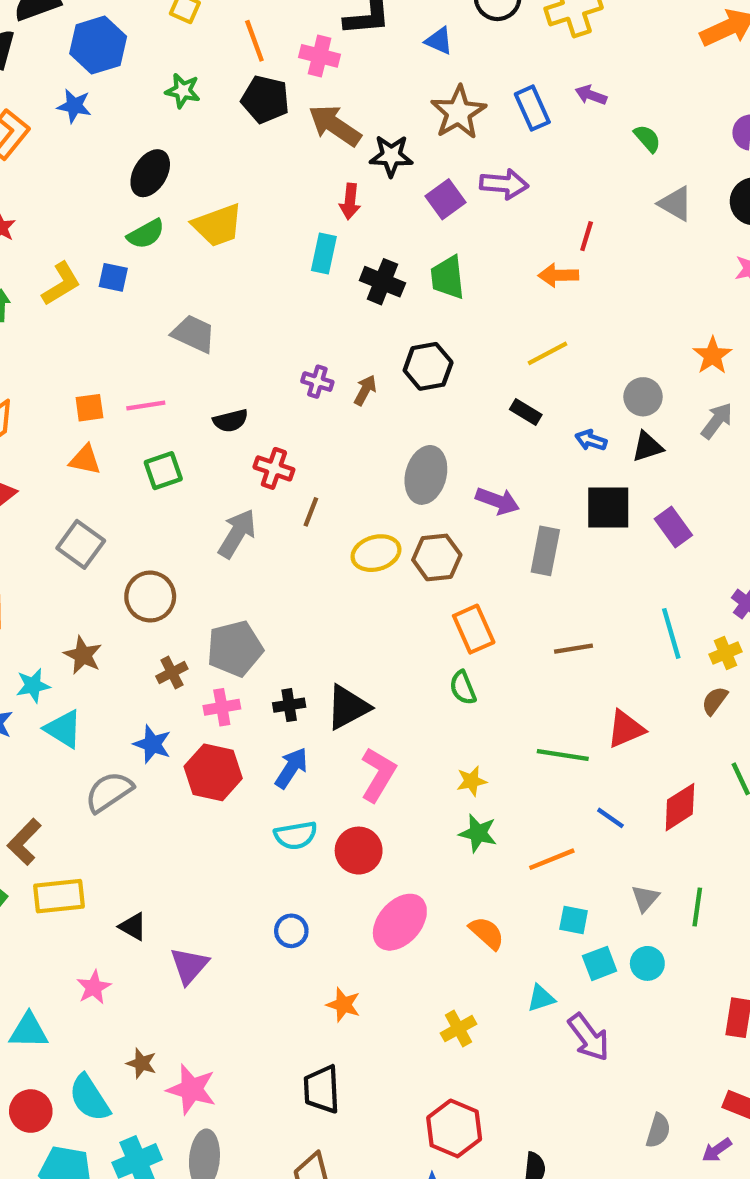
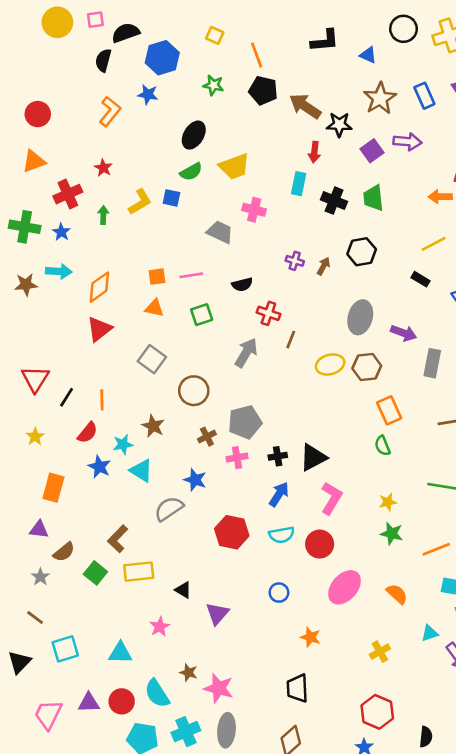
pink cross: (320, 56) -> (254, 210), moved
red hexagon: (213, 772) -> (232, 532), moved

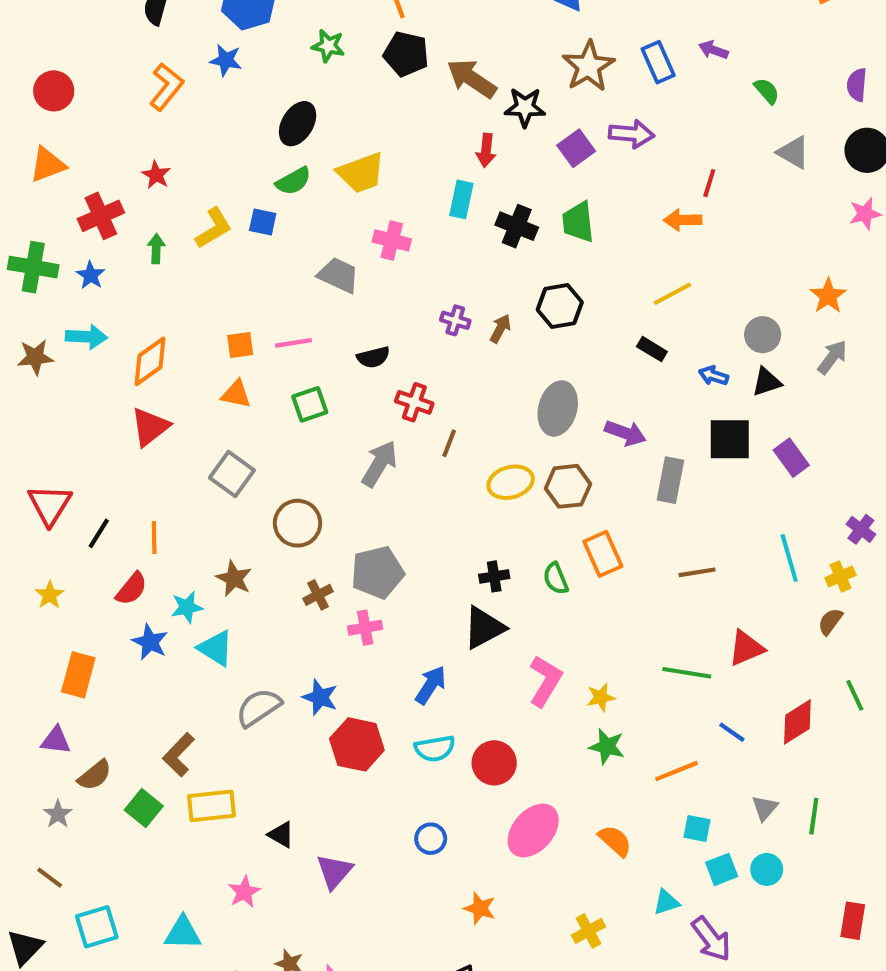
green semicircle: (383, 446) -> (556, 578), moved
black cross: (278, 456) -> (494, 576), moved
blue star: (195, 480) -> (320, 697), moved
pink L-shape: (331, 498) -> (545, 681), moved

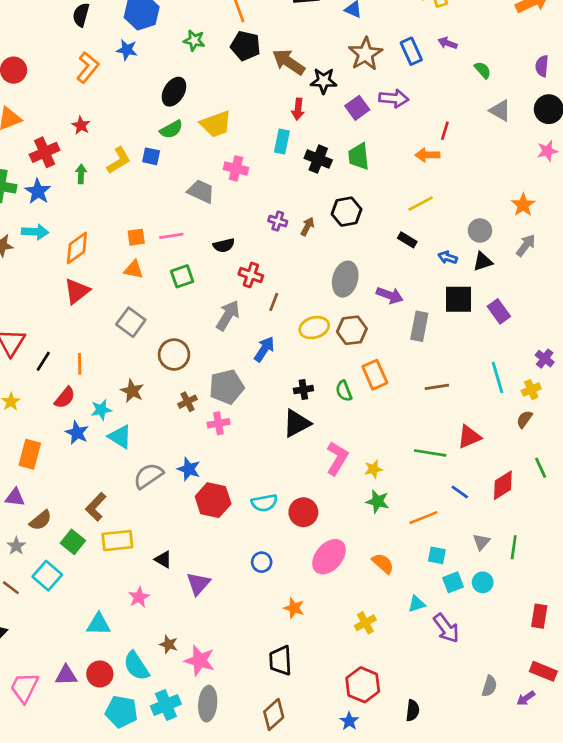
blue star: (91, 275) -> (38, 191), size x1.4
blue arrow: (431, 685) -> (264, 349), moved
cyan square: (97, 927) -> (47, 576), moved, turned -32

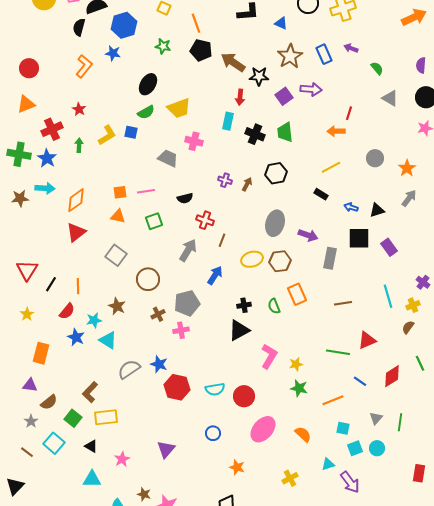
gray circle: (480, 230) -> (375, 158), moved
black triangle: (163, 559) -> (91, 446), moved

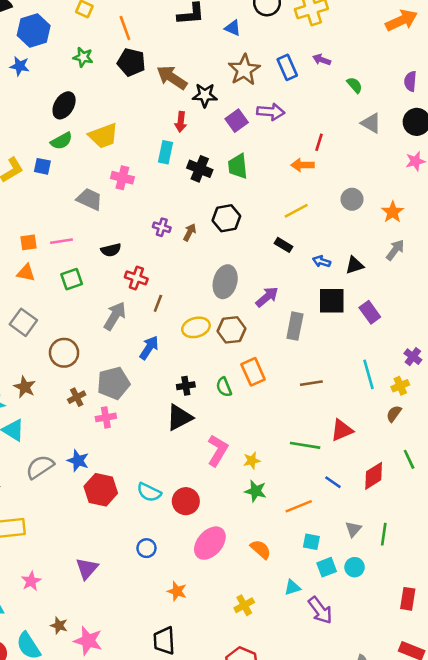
purple arrow: (308, 235) -> (267, 297), turned -60
cyan semicircle: (215, 389) -> (149, 492), turned 36

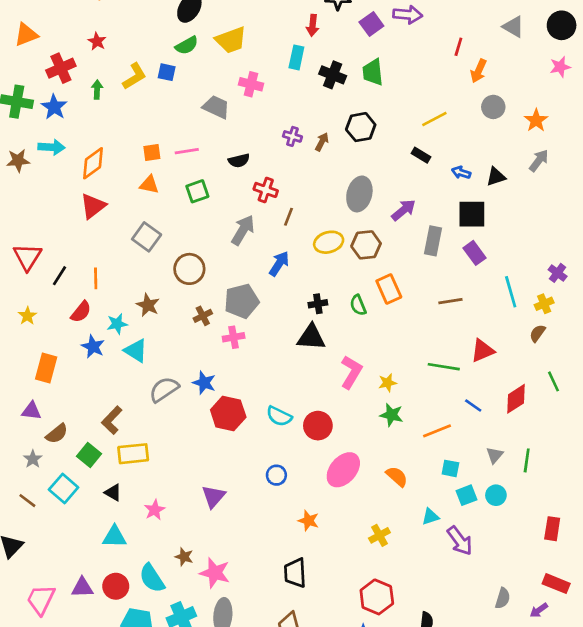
orange arrow: (303, 165) -> (479, 71), moved, turned -65
purple rectangle: (370, 312) -> (475, 253), moved
black triangle: (179, 417) -> (311, 337), turned 32

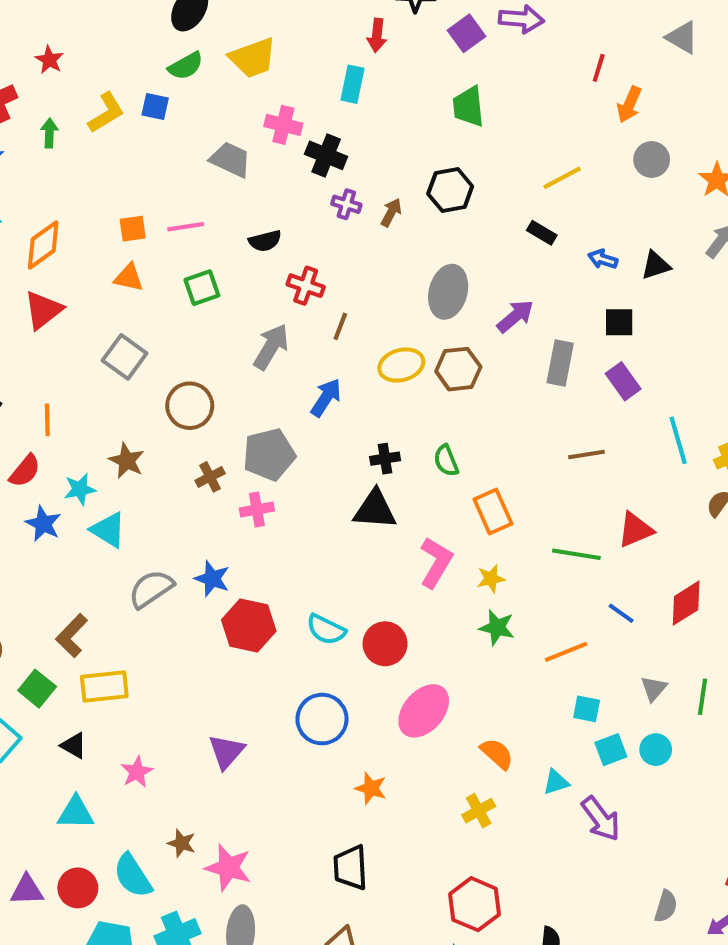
black cross: (333, 75) -> (326, 155), moved
black square: (472, 214) -> (619, 322), size x0.7
orange rectangle: (389, 289) -> (493, 512), moved
blue circle: (276, 475) -> (322, 719), size x1.6
orange semicircle: (397, 476) -> (497, 754), moved

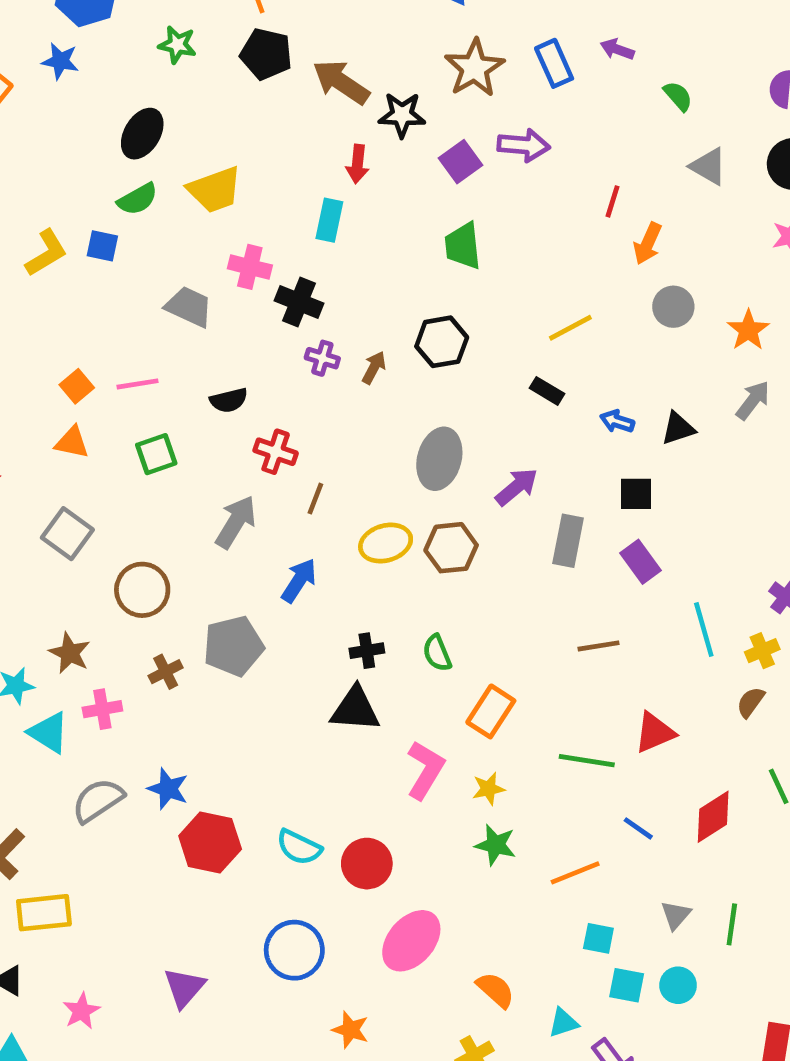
orange square: (133, 229) -> (77, 386), turned -32
pink cross: (257, 509) -> (102, 709), moved
orange rectangle: (493, 512) -> (491, 711), turned 57
cyan square: (611, 750) -> (627, 985), turned 32

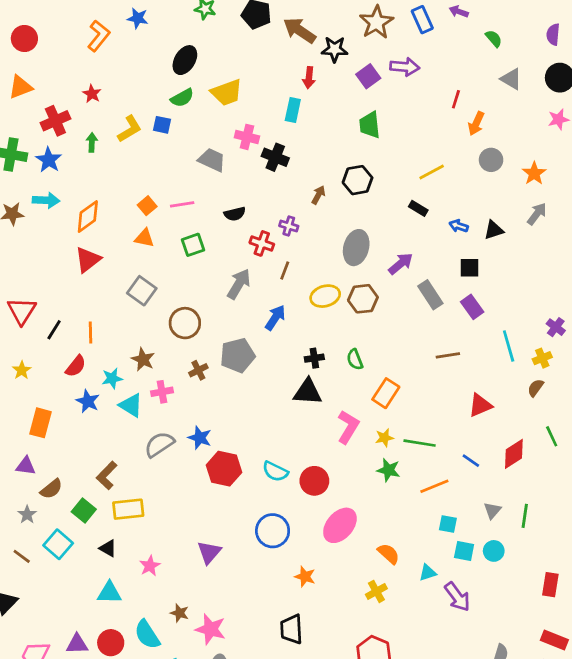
purple cross: (322, 358) -> (289, 226), moved
gray rectangle: (568, 541) -> (430, 295), turned -44
green line: (587, 761) -> (420, 443), moved

